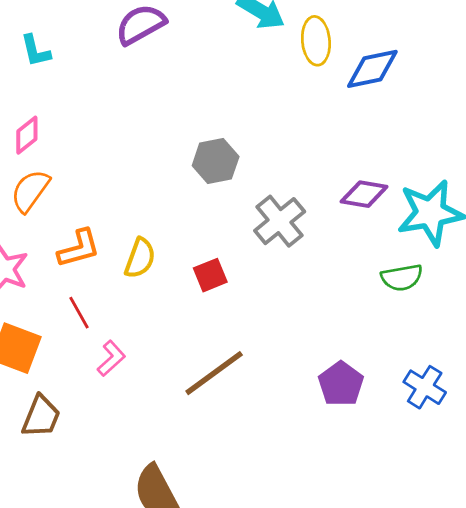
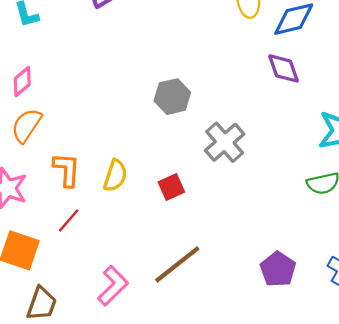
purple diamond: (364, 194) -> (283, 68), moved, turned 63
orange L-shape: (79, 248) -> (67, 170), turned -69
red line: (79, 313) -> (69, 220), turned 72
pink L-shape: (111, 358) -> (113, 286), moved, size x1.4

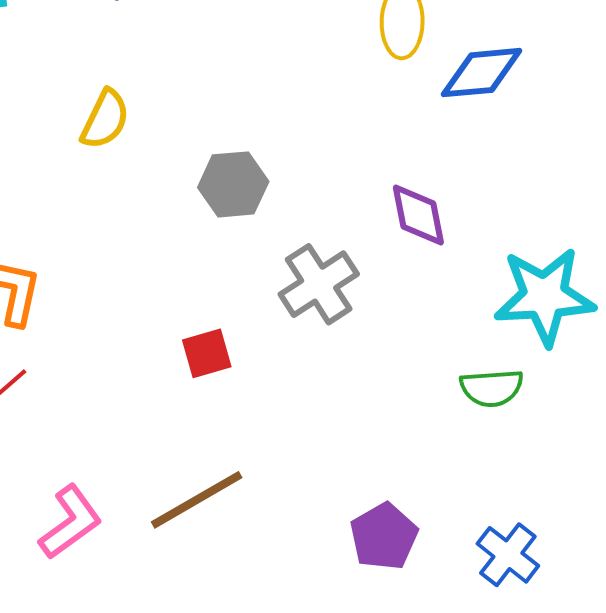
purple diamond: (283, 68) -> (418, 215), moved
yellow semicircle: (115, 176) -> (105, 119), moved

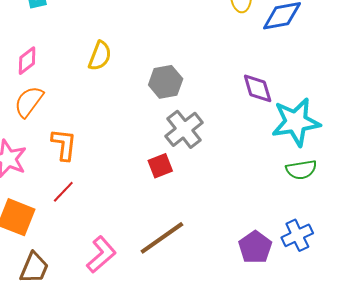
gray cross: (319, 284) -> (184, 129), moved
cyan star: (545, 296) -> (296, 122), moved
blue cross: (508, 555) -> (297, 235), moved, turned 32

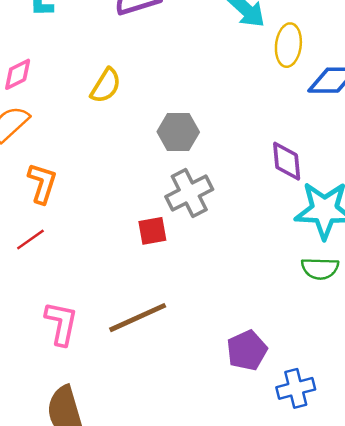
blue cross: (297, 235) -> (296, 388), moved
pink L-shape: (101, 255) -> (61, 323), turned -48

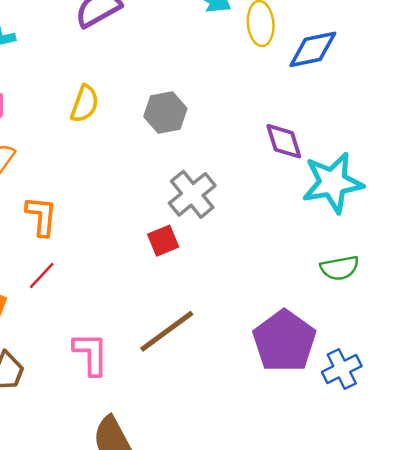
gray hexagon: (178, 132) -> (165, 112), moved
green semicircle: (320, 268) -> (340, 268), moved
purple pentagon: (247, 350) -> (284, 341), size x1.5

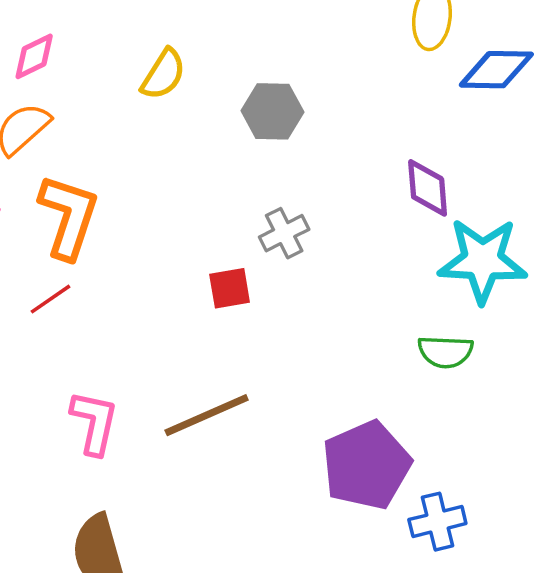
gray cross: (192, 194) -> (284, 233), size x0.7
orange L-shape: (41, 216) -> (69, 217), size x1.4
green semicircle: (340, 268) -> (445, 352), moved

